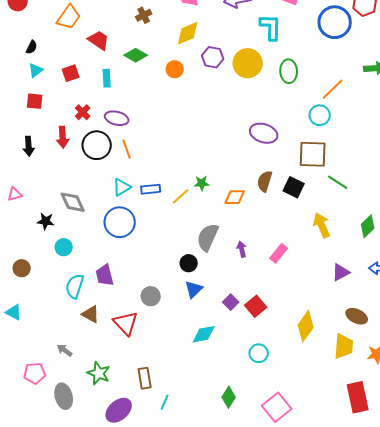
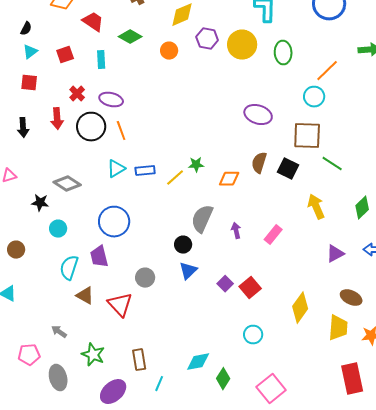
gray diamond: (73, 202) -> (67, 184), turned -32
blue circle: (120, 222) -> (114, 222), moved
cyan diamond: (204, 334) -> (198, 362), moved

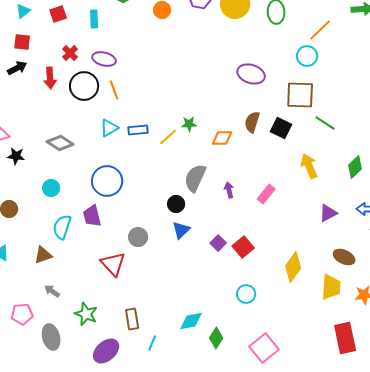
black arrow: (23, 128) -> (17, 68), moved, turned -114
black star: (40, 203) -> (16, 156), moved
brown triangle: (85, 296) -> (43, 255), moved, turned -48

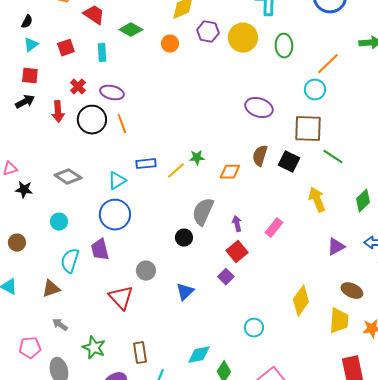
cyan triangle: (109, 128) -> (117, 181), moved
blue triangle: (181, 230) -> (185, 292), moved
red square: (243, 247) -> (237, 252), moved

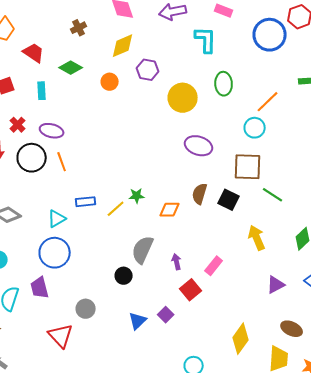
yellow circle: (243, 38) -> (183, 98), moved
red square: (237, 252) -> (191, 290), moved
blue triangle: (185, 292) -> (138, 321), moved

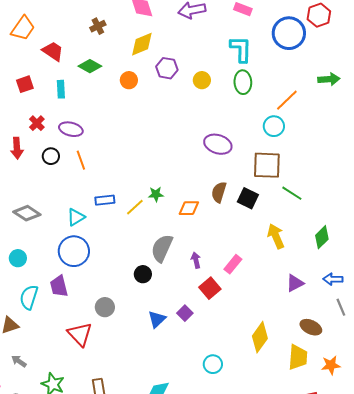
cyan L-shape: (206, 40) -> (241, 49), moved
yellow circle: (183, 98) -> (202, 80), moved, size x0.6
black circle: (32, 158) -> (51, 156), size x0.6

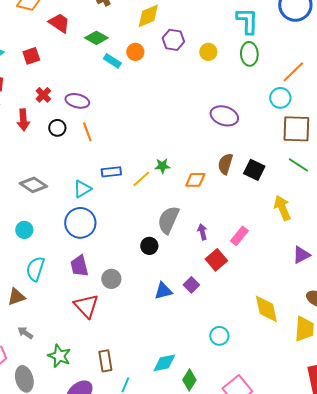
cyan rectangle: (61, 89) -> (112, 61), moved, turned -54
brown square: (267, 165) -> (296, 129), moved
purple trapezoid: (59, 286) -> (79, 266), moved
blue triangle: (157, 319) -> (163, 291), turned 30
yellow diamond: (260, 337) -> (266, 309), turned -48

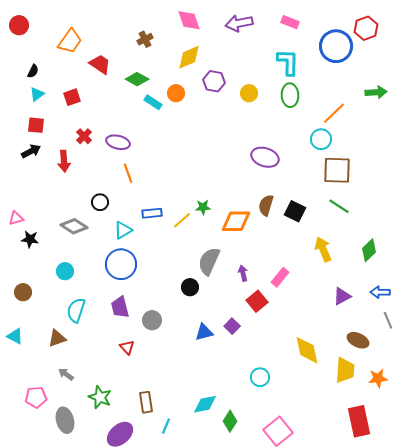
black circle: (57, 128) -> (100, 202), moved
orange diamond: (195, 180) -> (236, 221), size x1.4
red triangle: (86, 306) -> (127, 347), size x0.6

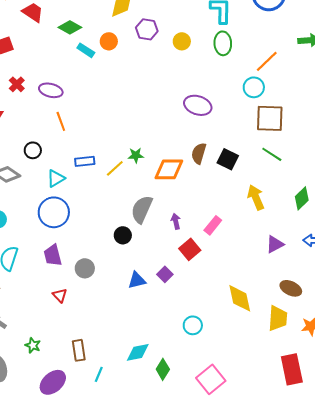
green star: (100, 397) -> (33, 345), size x0.7

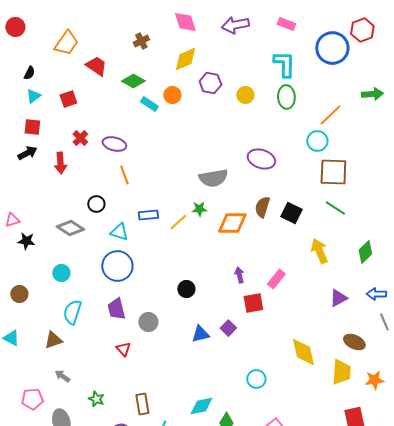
cyan triangle: (56, 178) -> (119, 232), turned 48
gray semicircle: (142, 209) -> (213, 178), moved, turned -124
red square: (190, 249) -> (253, 303), turned 30

